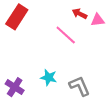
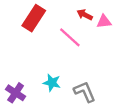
red rectangle: (17, 17) -> (34, 18), moved

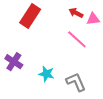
pink line: (70, 37) -> (77, 39), moved
purple cross: (16, 93) -> (14, 62), moved

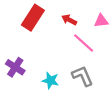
red arrow: (76, 13) -> (69, 20), moved
gray L-shape: (76, 82) -> (82, 76), moved

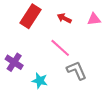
pink line: (84, 43) -> (60, 48), moved
cyan star: (50, 80) -> (40, 81), moved

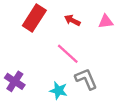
purple cross: (14, 62) -> (15, 81), moved
cyan star: (40, 81) -> (58, 91), moved

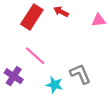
red arrow: (72, 20) -> (61, 12), moved
pink line: (68, 54) -> (35, 56), moved

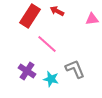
pink line: (35, 56) -> (47, 44), moved
purple cross: (14, 76) -> (27, 71), moved

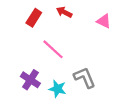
red rectangle: (30, 16) -> (34, 18), size x0.7
pink triangle: (92, 19) -> (104, 21), turned 32

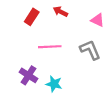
pink line: (53, 49) -> (50, 47), turned -45
gray L-shape: (85, 78) -> (90, 50), moved

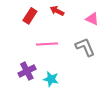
purple cross: (28, 75) -> (27, 71), turned 30

